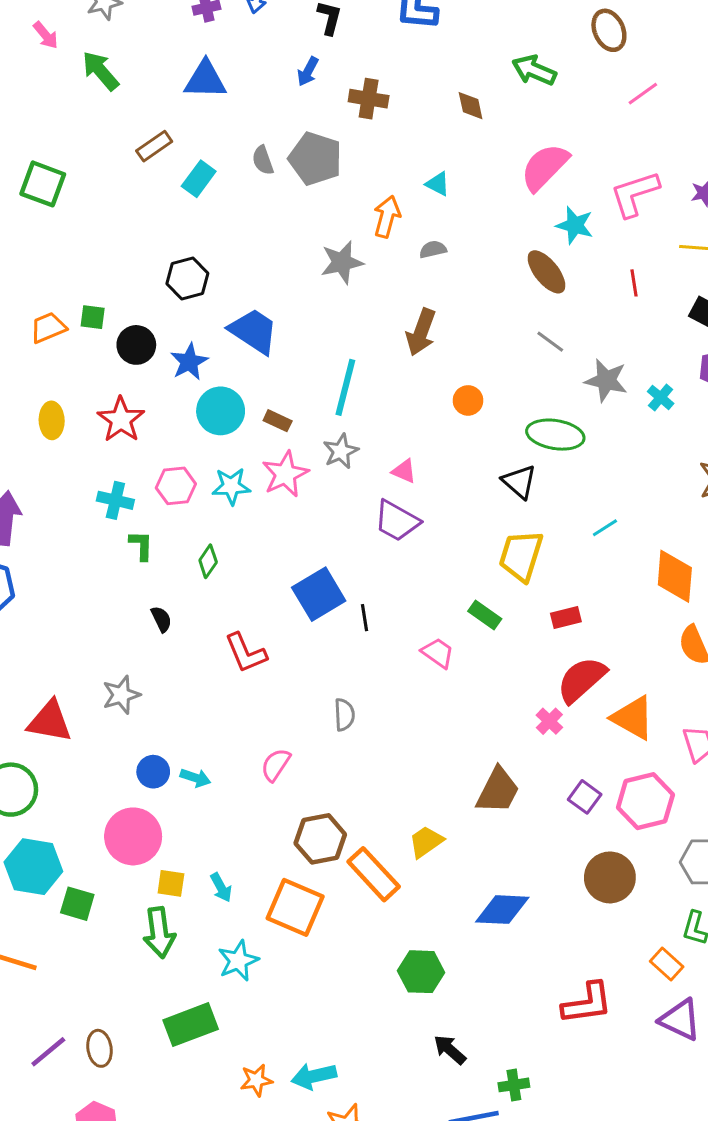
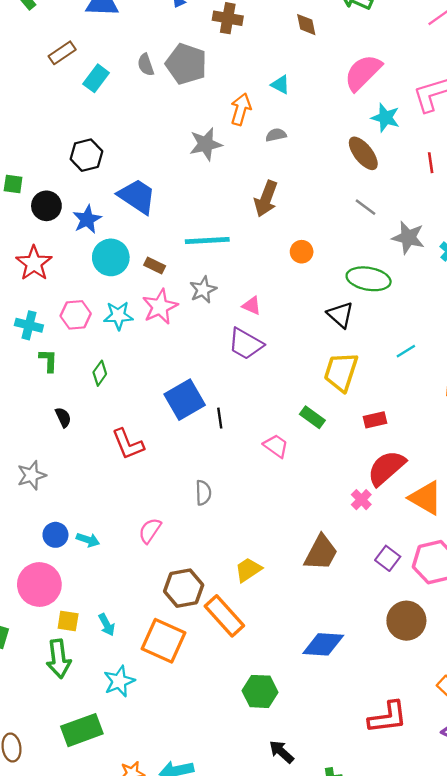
cyan line: (345, 387) -> (207, 240), turned 72
yellow trapezoid: (426, 842) -> (248, 570), moved

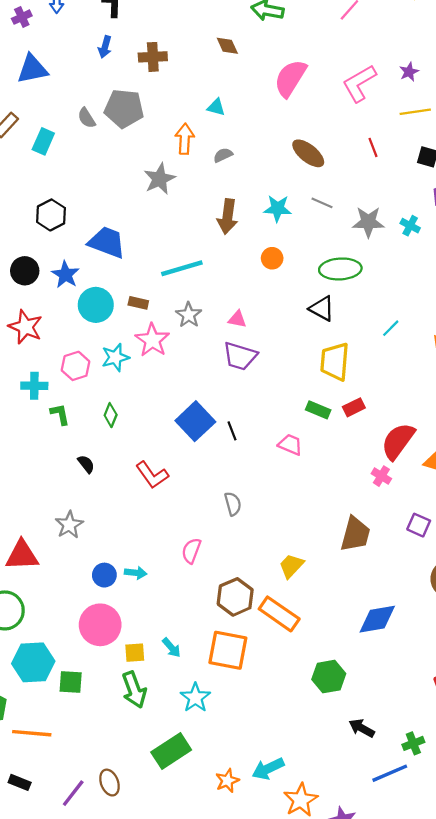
cyan star: (385, 118) -> (277, 208), moved
red rectangle: (375, 420) -> (354, 407), moved

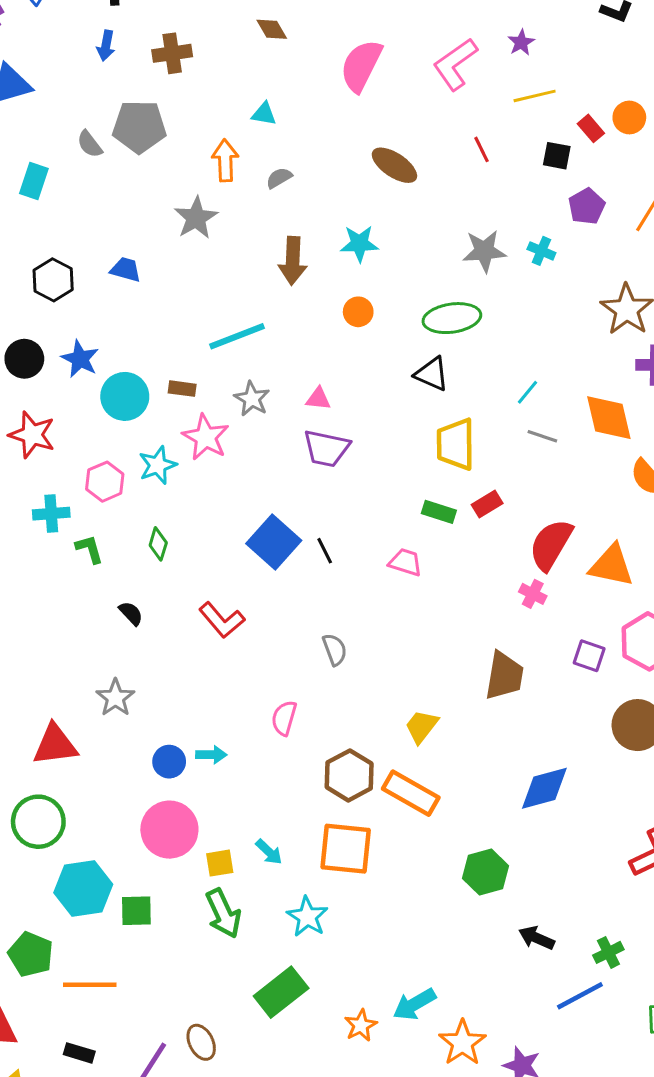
gray line: (322, 203) -> (542, 436), moved
blue trapezoid: (107, 242) -> (126, 270), moved, size x0.6

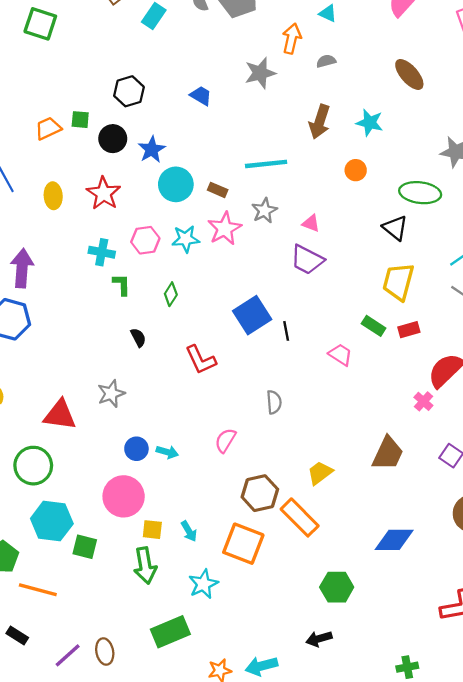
black hexagon: (53, 280) -> (129, 91), moved
black arrow: (536, 938) -> (319, 639), moved, turned -55

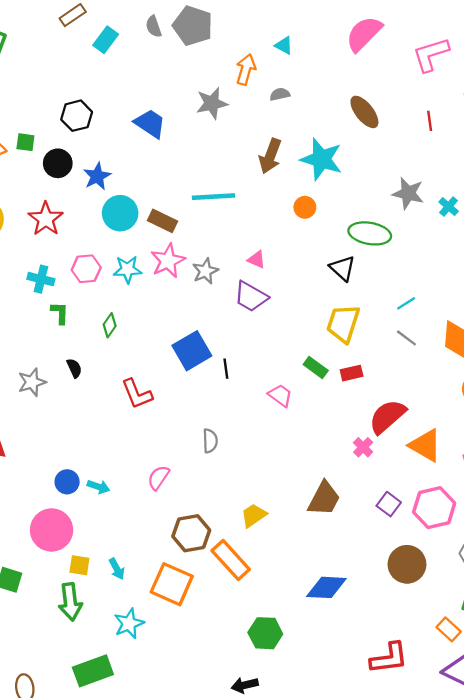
blue trapezoid: (201, 96) -> (150, 124), size x1.4
cyan star: (370, 123) -> (321, 159), size x1.5
brown rectangle: (218, 190) -> (163, 221), size x1.4
gray star: (264, 211) -> (205, 271), moved
gray star: (111, 394) -> (32, 382), moved

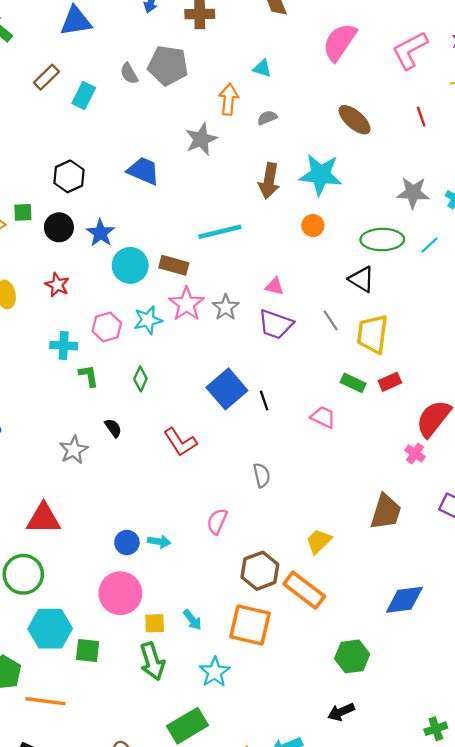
red star: (46, 219) -> (57, 285), size x0.7
cyan line: (406, 303) -> (430, 245), moved
gray line: (406, 338) -> (331, 320), moved, turned 30

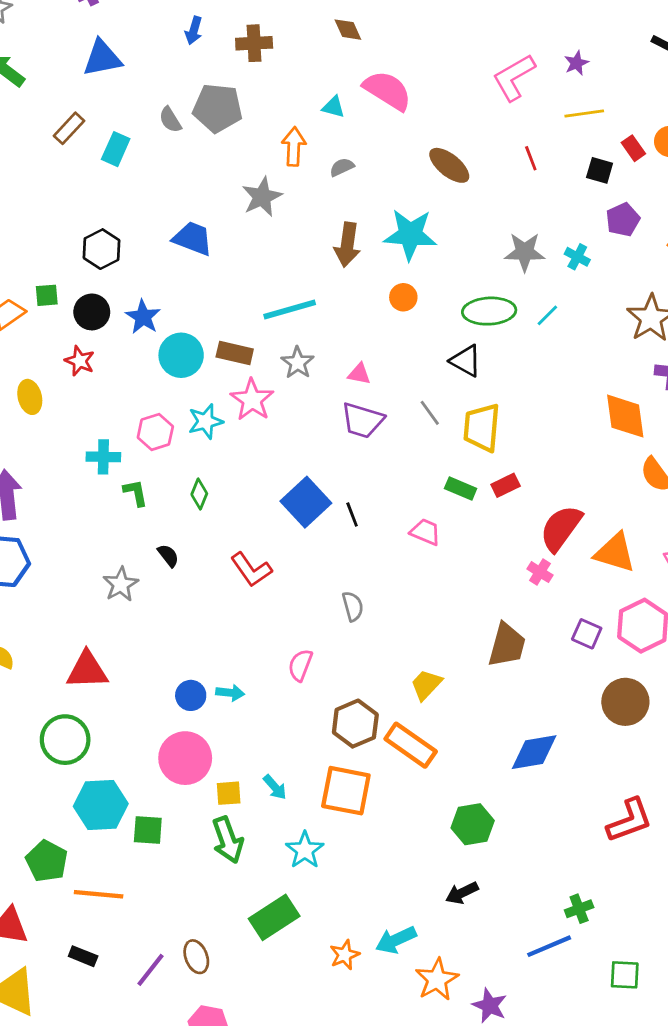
pink semicircle: (340, 42) -> (387, 90), moved, turned 90
red star: (57, 285) -> (80, 361), moved
gray star: (226, 307) -> (298, 363), moved

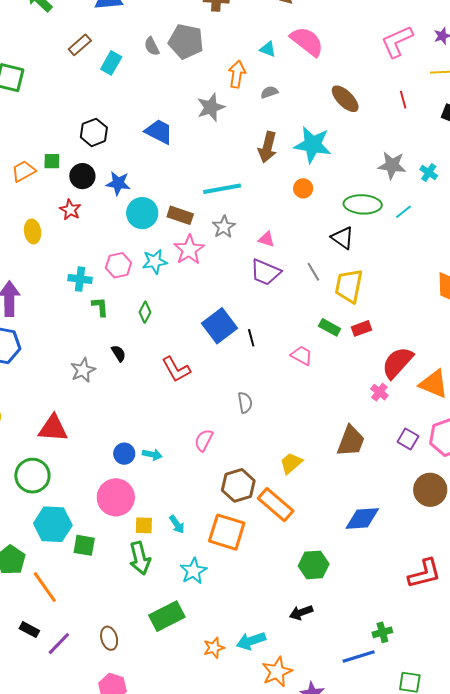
blue star: (143, 317) -> (118, 183), turned -30
orange line: (99, 894) -> (45, 587), turned 44
purple line: (150, 970) -> (59, 644), moved

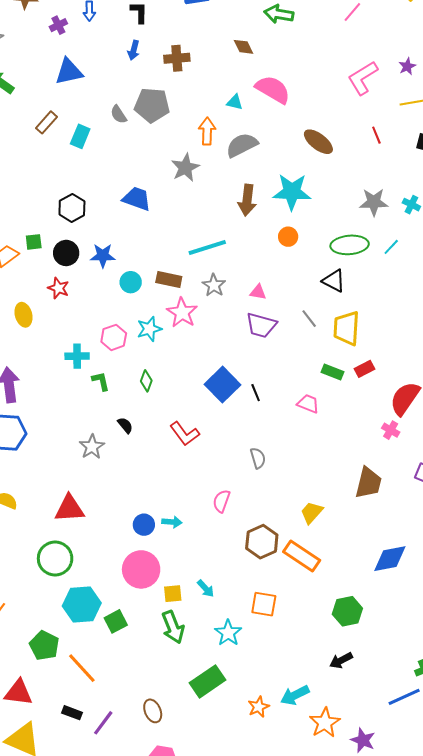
gray semicircle: (269, 92) -> (242, 145), size x1.8
cyan circle: (142, 213) -> (131, 282), size x0.7
orange square: (227, 532) -> (264, 604), moved, size x0.7
green square: (84, 545) -> (116, 621), turned -30

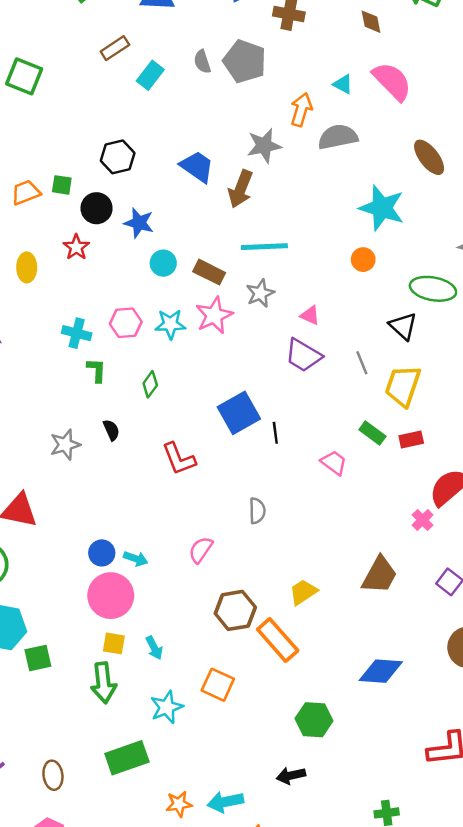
brown arrow: (247, 200) -> (241, 189), moved
pink circle: (141, 569) -> (111, 596), moved

